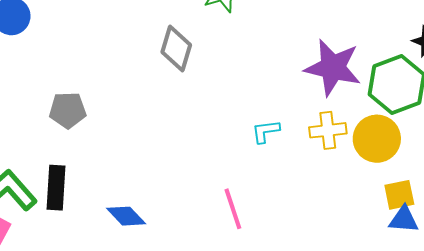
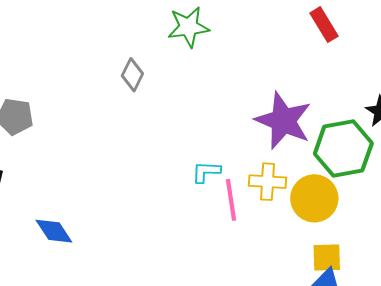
gray diamond: (176, 48) -> (132, 75), size x0.7
pink line: (233, 209) -> (231, 200), moved

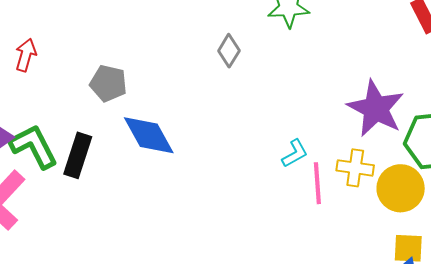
cyan L-shape: (206, 172) -> (295, 153), turned 144
blue diamond: (54, 231) -> (149, 135), moved, size x1.4

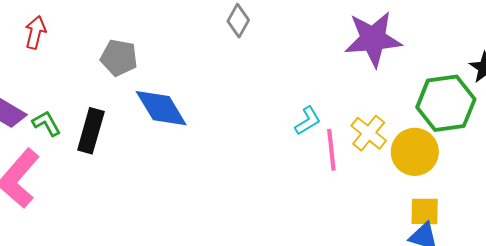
purple star: (376, 108) -> (373, 39), moved, turned -30
green L-shape: (34, 146) -> (47, 123), size x0.6
yellow cross: (355, 168) -> (369, 133), turned 33

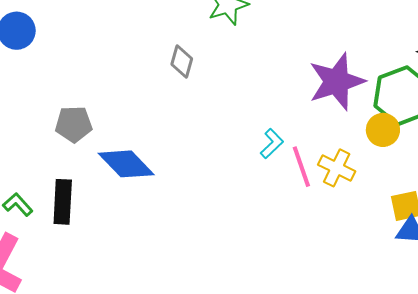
purple star: (373, 39) -> (337, 81), moved
yellow cross: (369, 133) -> (337, 168), moved
yellow circle: (415, 152) -> (383, 130), moved, size x0.7

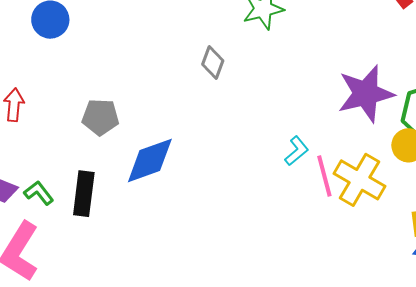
blue diamond: (126, 164) -> (150, 160), turned -70
yellow cross: (337, 168) -> (359, 180), size x1.4

